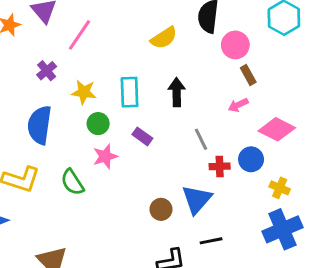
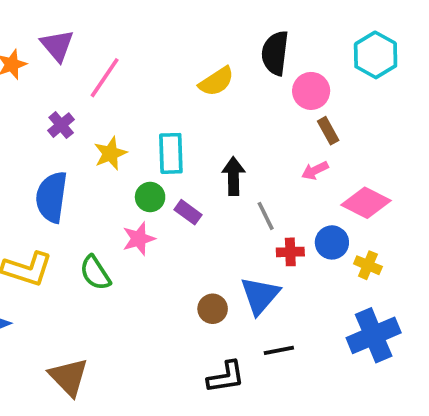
yellow star: (84, 92) -> (110, 153), turned -30
black arrow: (177, 92) -> (233, 176), moved
green circle: (98, 124) -> (150, 197), moved
yellow cross: (280, 188) -> (368, 265), moved

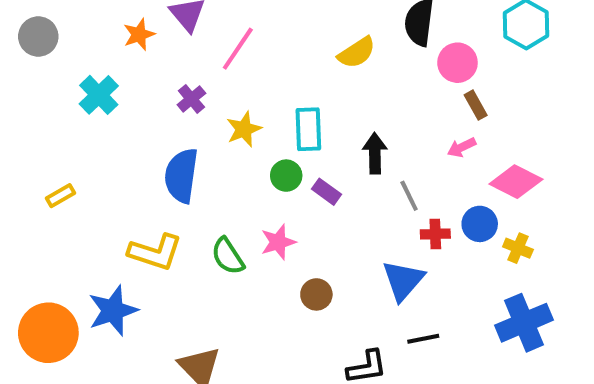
pink star: (139, 239) -> (278, 242), moved
brown circle: (213, 309) -> (316, 294), moved

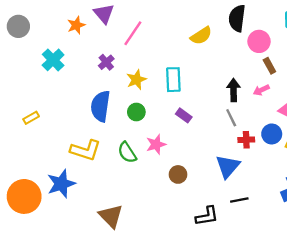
black arrow: (375, 153) -> (234, 90), moved
green circle: (286, 176) -> (136, 112), moved

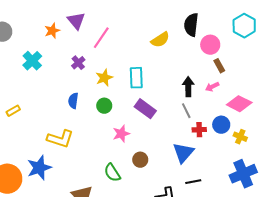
blue semicircle: (100, 106) -> (73, 101), size x0.6
purple rectangle: (184, 115) -> (145, 109), size x1.5
green semicircle: (127, 152) -> (112, 173), moved

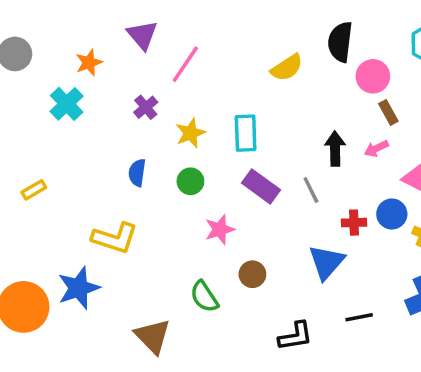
orange star: (52, 31) -> (89, 63), moved
gray line: (186, 111) -> (311, 190), moved
black line: (193, 182) -> (359, 317), moved

